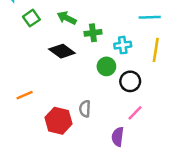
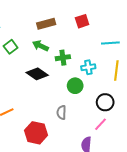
black circle: (130, 81) -> (105, 102), moved
gray semicircle: (85, 109) -> (61, 112), moved

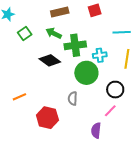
green cross: (63, 58) -> (75, 45), size x1.5
green circle: (75, 86) -> (86, 73), size x1.5

